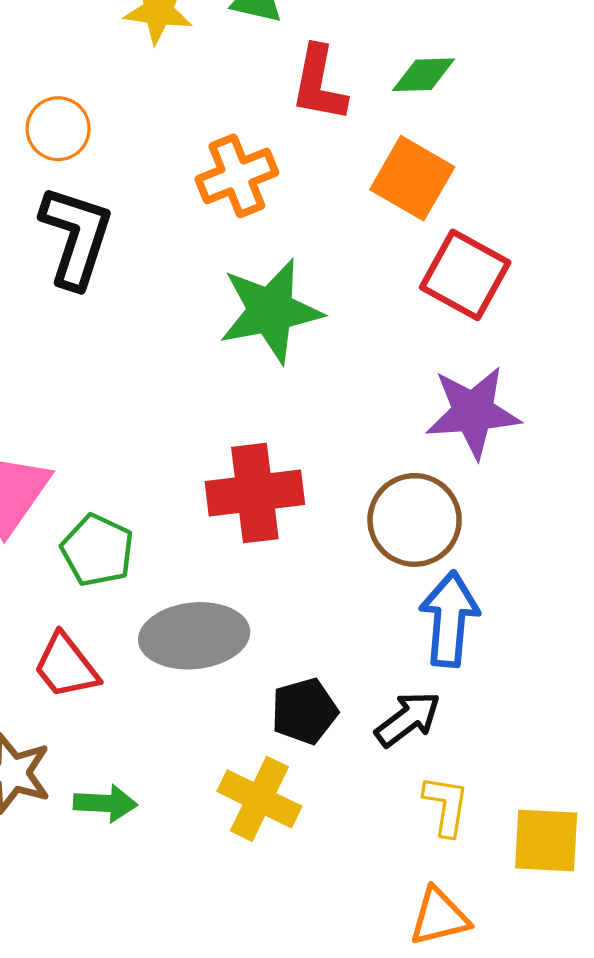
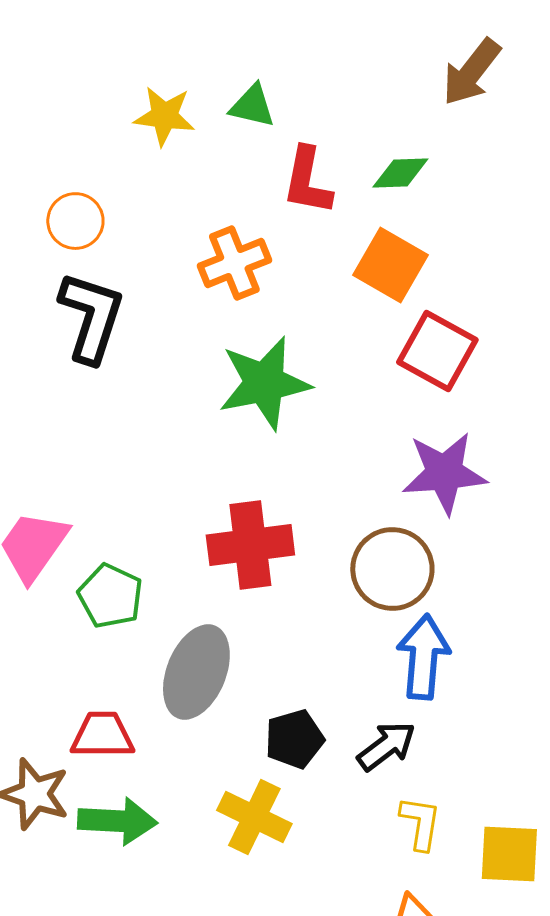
gray ellipse: (194, 636) -> (196, 672), turned -62
red trapezoid: (66, 666) -> (102, 735), moved, turned 128
green arrow: (105, 803) -> (117, 821), size x1.4

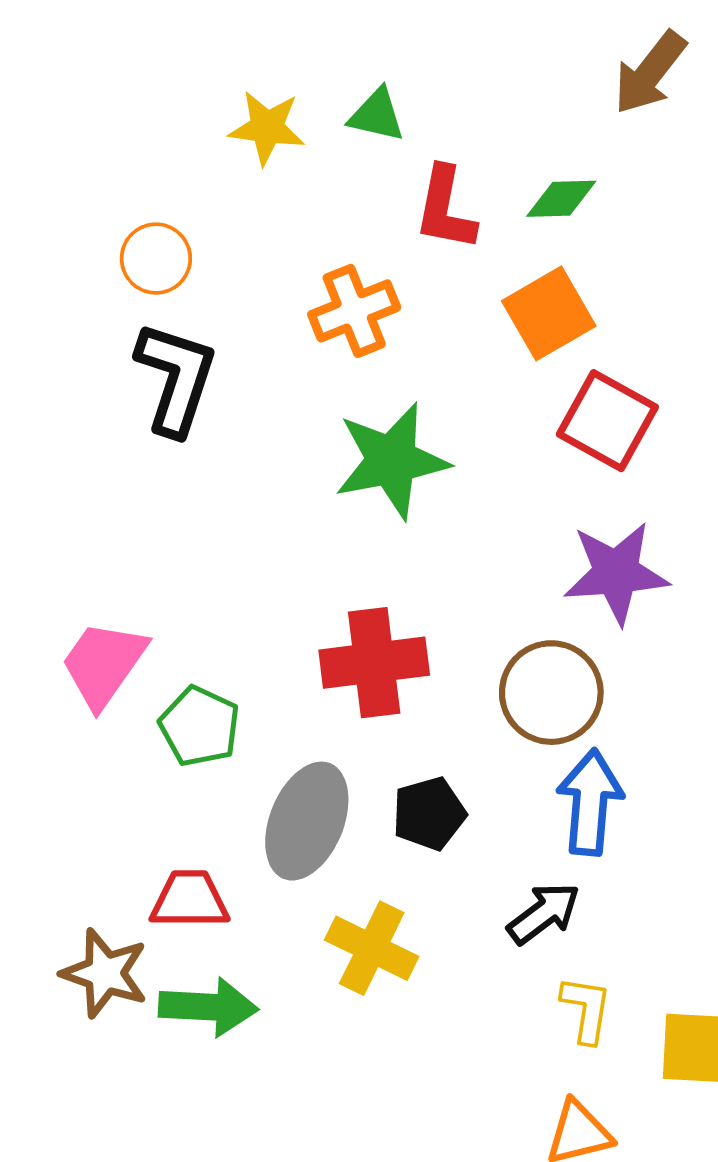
orange square: (390, 265) -> (549, 313), turned 30
black pentagon: (294, 739) -> (429, 814), moved
yellow cross: (254, 817) -> (372, 948), moved

